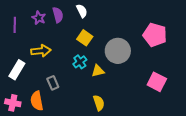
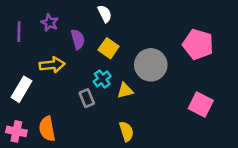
purple semicircle: (58, 15) -> (78, 39), moved
gray rectangle: (53, 83) -> (87, 98), moved

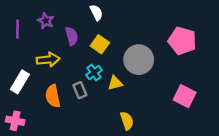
orange semicircle: (47, 129) -> (53, 96), moved
yellow semicircle: (126, 131) -> (127, 121), moved

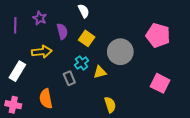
orange semicircle: (53, 96) -> (46, 99), moved

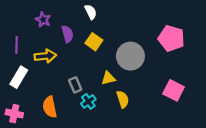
purple line: (15, 25) -> (17, 45), moved
cyan cross: (82, 63) -> (88, 101), moved
yellow semicircle: (110, 105) -> (123, 99), moved

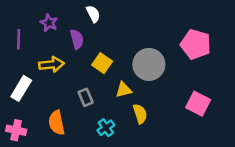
white semicircle: (91, 12) -> (93, 14), moved
yellow square: (94, 42) -> (102, 63), moved
purple line: (17, 45) -> (19, 39), moved
cyan cross: (88, 101) -> (106, 128), moved

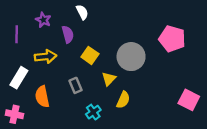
yellow triangle: (124, 90) -> (109, 79), turned -32
pink square: (198, 104) -> (189, 100), moved
yellow semicircle: (140, 114) -> (123, 100), turned 42
orange semicircle: (57, 123) -> (42, 97), moved

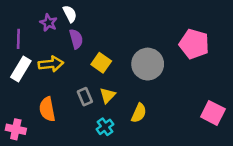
white semicircle: (82, 12) -> (70, 14), moved
white rectangle: (19, 78) -> (21, 69), moved
yellow triangle: (109, 79) -> (107, 95), moved

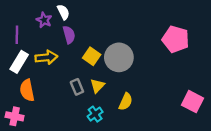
gray circle: (148, 64) -> (119, 57), moved
orange semicircle: (47, 109) -> (27, 90), moved

